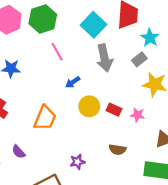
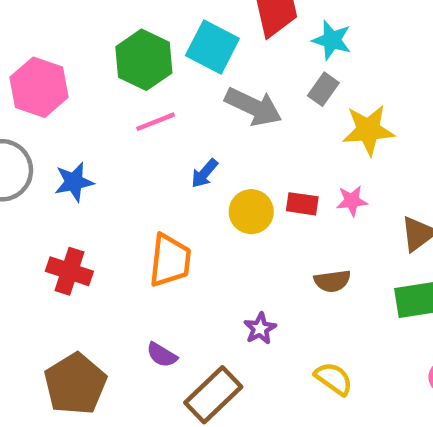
green hexagon: (43, 19) -> (144, 60), moved
pink line: (57, 52) -> (156, 122), turned -66
gray arrow: (104, 58) -> (253, 107), turned -36
purple semicircle: (19, 152) -> (162, 355), moved

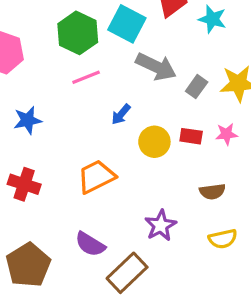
gray rectangle: (323, 89) -> (197, 87), moved
orange trapezoid: (170, 260) -> (96, 177), turned -123
purple star: (260, 328) -> (161, 225), size x1.4
purple semicircle: (162, 355) -> (90, 244), size x1.4
yellow semicircle: (334, 379) -> (223, 239), moved, turned 132

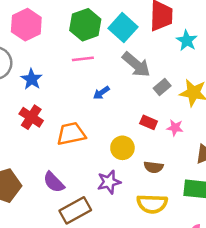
blue star: (27, 120) -> (32, 79), turned 30
yellow circle: (154, 142) -> (122, 148), moved
red cross: (24, 184) -> (31, 117), moved
yellow semicircle: (223, 239) -> (152, 204), size x1.4

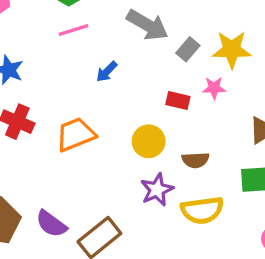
pink star: (175, 128) -> (214, 88), moved
purple semicircle: (54, 182) -> (51, 224), moved
purple star: (109, 182) -> (157, 190), moved

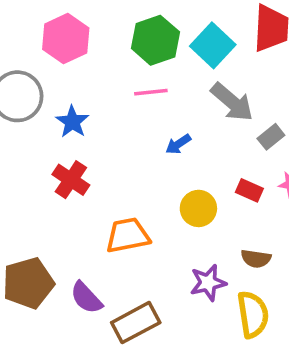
orange trapezoid: (76, 134) -> (128, 235), moved
yellow circle: (149, 141) -> (198, 208), moved
yellow semicircle: (202, 210) -> (253, 314), turned -102

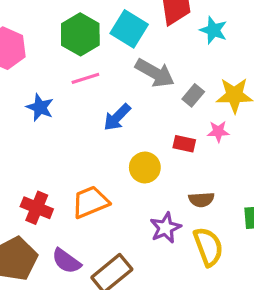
blue star: (72, 122) -> (40, 107), moved
blue arrow: (178, 144) -> (117, 117), size x1.4
red cross: (71, 180) -> (37, 208), moved

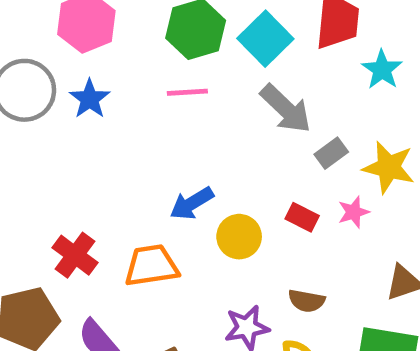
blue star: (40, 107) -> (90, 99), moved
blue arrow: (117, 117) -> (192, 203), moved
pink star: (218, 132) -> (354, 212), turned -30

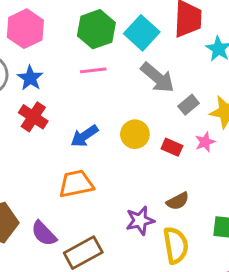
blue arrow: (192, 203) -> (84, 136), moved
yellow circle: (239, 237) -> (135, 134), moved
red cross: (75, 255) -> (33, 117), moved
brown semicircle: (307, 301) -> (178, 201), turned -35

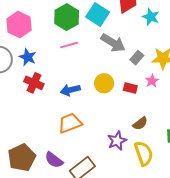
blue arrow: (84, 136) -> (70, 90), turned 30

